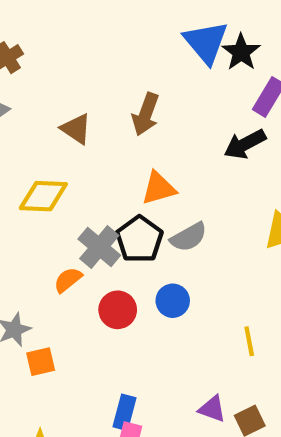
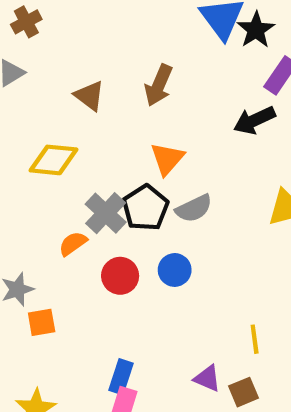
orange triangle: (159, 188) -> (167, 159), turned -36
yellow line: (249, 341) -> (255, 339), moved

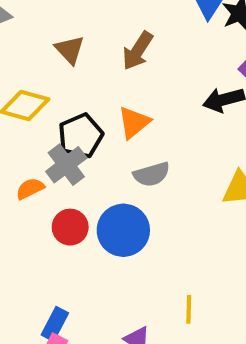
black pentagon: (145, 208) -> (81, 136), moved
blue circle: (175, 270) -> (123, 230), size x1.6

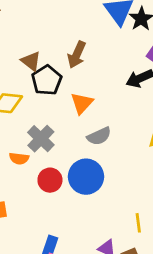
black pentagon: (81, 136) -> (47, 80), moved
orange semicircle: (30, 189) -> (19, 158), turned -138

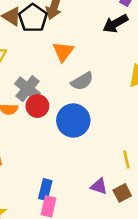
black pentagon: (47, 80) -> (33, 18), moved
red circle: (50, 180) -> (37, 106), moved

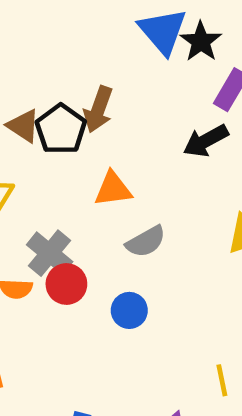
orange triangle: (63, 52) -> (113, 189), turned 45
blue circle: (73, 120) -> (129, 310), size x0.6

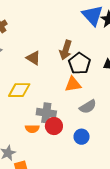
black pentagon: (61, 129) -> (79, 63), moved
gray cross: (50, 253) -> (46, 113), turned -30

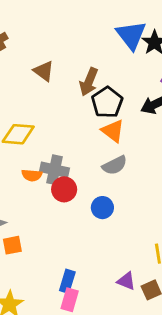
brown triangle: (33, 58) -> (44, 71), moved
orange triangle: (73, 84) -> (113, 131), moved, turned 42
orange semicircle: (32, 129) -> (32, 175), moved

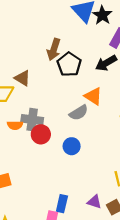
brown triangle: (44, 71) -> (22, 78), moved
orange triangle: (113, 131) -> (93, 96), moved
blue rectangle: (67, 281) -> (62, 204), moved

